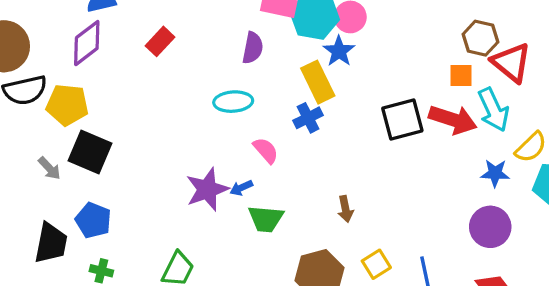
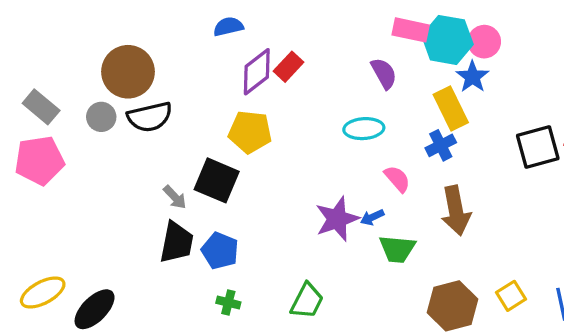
purple diamond: (87, 43) -> (257, 72), moved
purple semicircle: (253, 48) -> (384, 73), turned -40
yellow pentagon: (67, 105) -> (250, 132), moved
brown arrow: (345, 209) -> (456, 211), moved, size x1.8
black trapezoid: (51, 243) -> (176, 242), moved

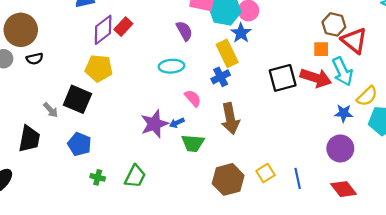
black semicircle: (150, 117) -> (35, 59), size x0.6
black trapezoid: (176, 242) -> (29, 139), moved
green cross: (228, 303) -> (98, 177), moved

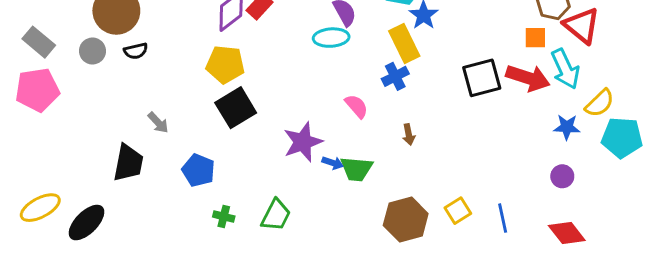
cyan ellipse: (171, 66) -> (331, 38), moved
black square: (77, 99) -> (236, 108), moved, turned 36
brown arrow: (230, 119) -> (409, 135), size x0.5
blue arrow: (177, 123) -> (333, 163), moved, turned -136
purple circle: (340, 148) -> (562, 176), size x0.6

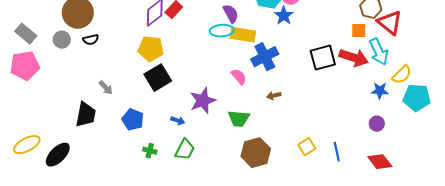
yellow rectangle: (404, 44) -> (243, 35), moved, turned -55
blue cross: (395, 76) -> (265, 57), size x1.5
brown arrow: (409, 135) -> (274, 96), turned 88
blue arrow: (333, 163) -> (178, 121), moved
brown hexagon: (406, 220) -> (256, 153), moved

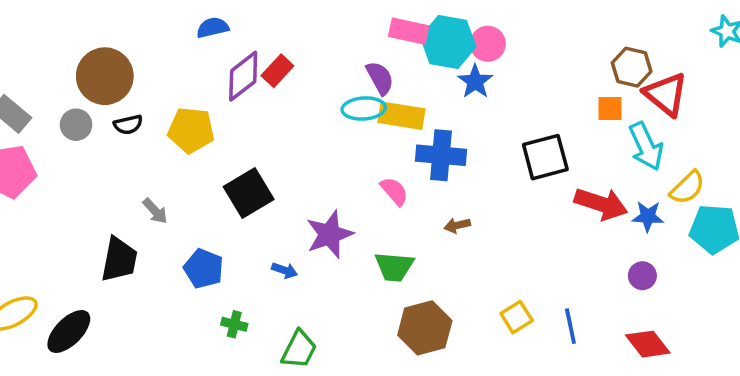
yellow pentagon: (151, 49) -> (191, 130), moved
blue cross: (265, 57) -> (441, 155), turned 32
red arrow: (354, 58) -> (601, 204), moved
green trapezoid: (185, 150) -> (299, 349), moved

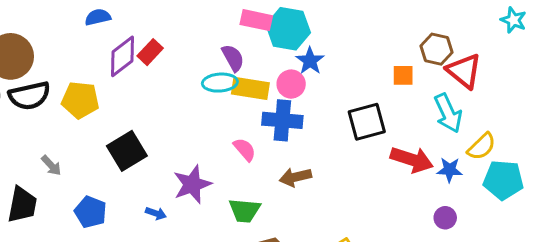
pink circle: (488, 44) -> (291, 84), moved
orange square: (610, 109) -> (403, 75), moved
black semicircle: (128, 125) -> (29, 96), size x1.8
brown arrow: (457, 225) -> (295, 177), size x1.5

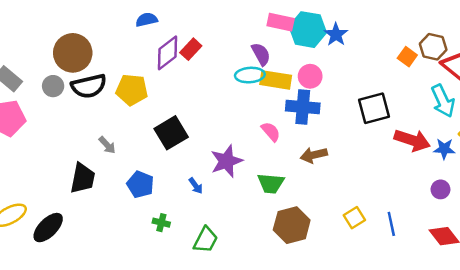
blue star: (310, 61) -> (336, 34), moved
orange square: (403, 75) -> (407, 57), moved, turned 36
blue arrow: (156, 213) -> (196, 186), turned 35

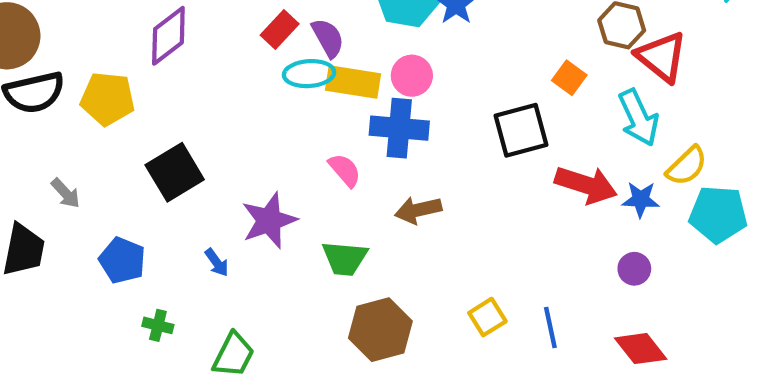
red rectangle: (191, 49) -> (280, 30), moved
orange square: (407, 57) -> (569, 78), moved

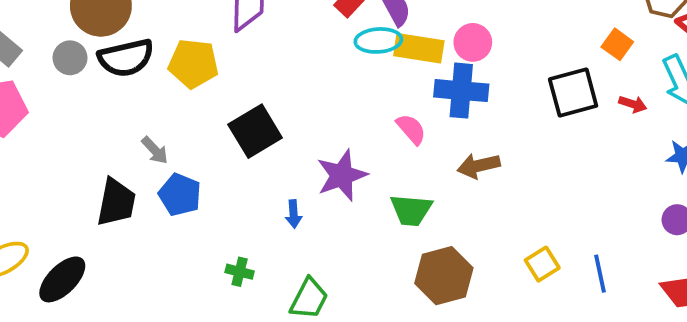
red arrow: (586, 185) -> (633, 104), moved, size x0.5
blue pentagon: (122, 260) -> (180, 195), moved
blue arrow: (217, 262) -> (294, 214), turned 32

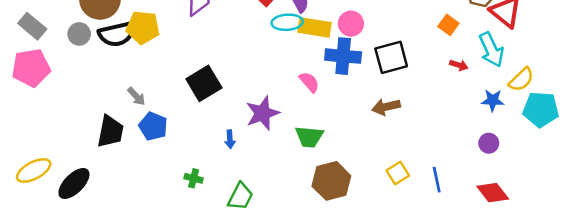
yellow pentagon: (193, 64) -> (143, 27), moved
black square: (573, 93) -> (391, 57), moved
brown arrow: (479, 166) -> (386, 107), moved

